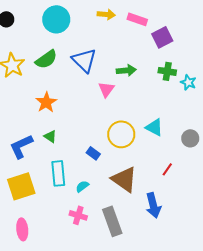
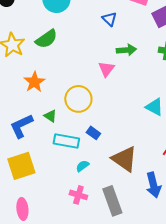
blue triangle: (84, 60) -> (109, 19), moved, size x0.6
orange star: (46, 102) -> (34, 82), moved
yellow circle: (121, 134) -> (78, 99), moved
cyan rectangle: (58, 173) -> (66, 141), moved, turned -75

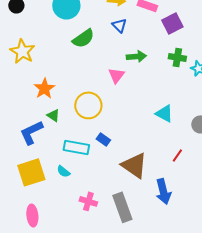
green semicircle: (46, 39) -> (83, 38), moved
green triangle: (50, 116) -> (53, 115), moved
cyan semicircle: (82, 166) -> (63, 171), moved, turned -104

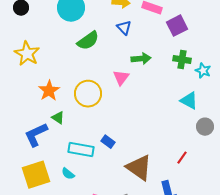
yellow circle: (88, 105) -> (88, 94), moved
cyan triangle: (164, 113) -> (189, 101), moved

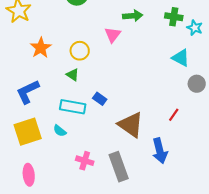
yellow circle: (88, 94) -> (80, 51), size x0.7
green triangle: (58, 118) -> (73, 75), moved

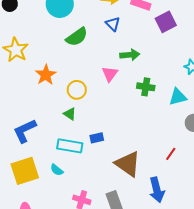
green cross: (174, 17) -> (146, 87), moved
orange star: (41, 48) -> (46, 75), moved
cyan triangle: (181, 58) -> (178, 97), turned -42
blue rectangle: (100, 99) -> (97, 138), turned -48

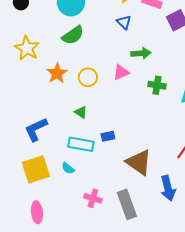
green semicircle: (77, 37) -> (73, 35), moved
pink triangle: (110, 74) -> (121, 72), turned 30
yellow circle: (77, 90) -> (88, 77), moved

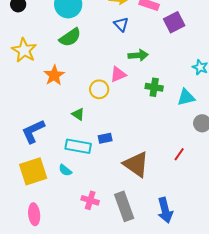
yellow circle: (88, 77) -> (99, 89), moved
blue arrow: (168, 188) -> (165, 210), moved

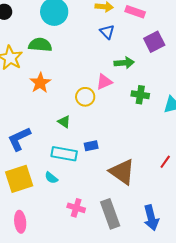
purple square: (174, 22) -> (154, 42), moved
green semicircle: (70, 37) -> (40, 45), moved, turned -140

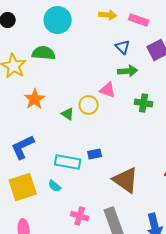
blue triangle: (107, 32) -> (123, 47), moved
pink triangle: (104, 82) -> (108, 90), turned 42
orange star: (40, 83) -> (35, 99), moved
green triangle: (64, 122) -> (68, 114), moved

